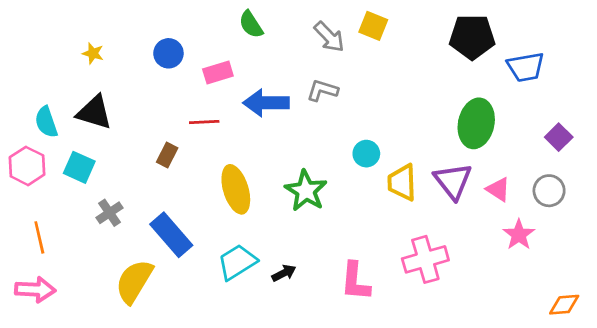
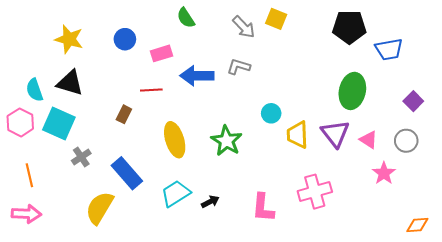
yellow star: (93, 53) -> (69, 39), size x1.8
cyan square: (79, 167) -> (59, 123), size x1.4

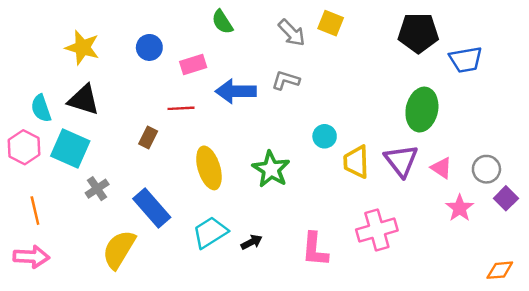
purple square: (413, 101) -> (506, 198), moved

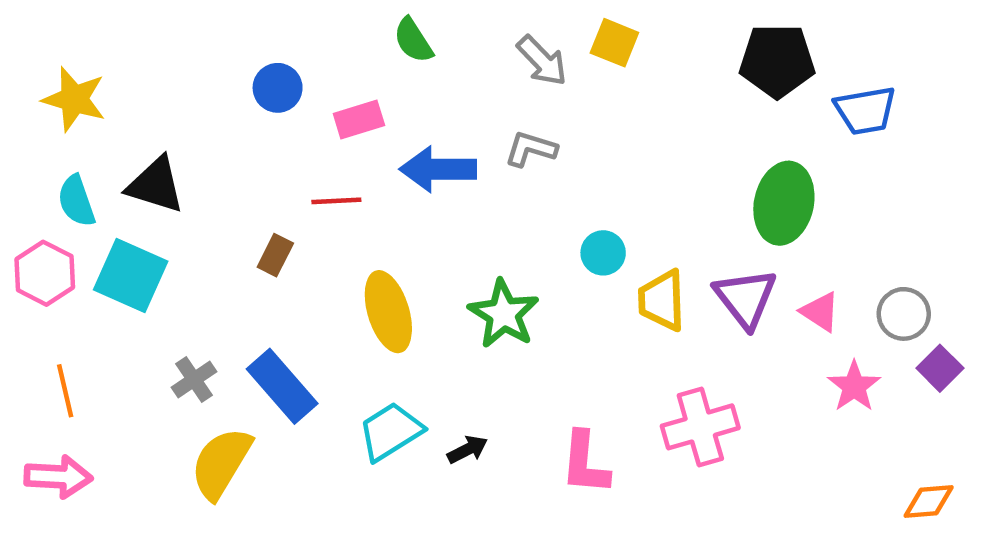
yellow star: (82, 47) -> (74, 99), moved
gray cross: (97, 189) -> (194, 379), moved

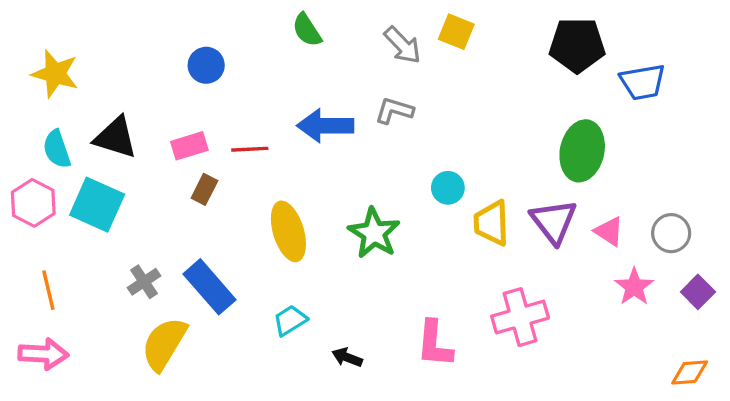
pink rectangle: (359, 120) -> (189, 146), moved
purple square: (940, 368) -> (698, 292), moved
cyan trapezoid: (391, 431) -> (290, 320), size x0.7
black arrow: (467, 450) -> (347, 357), moved, turned -132

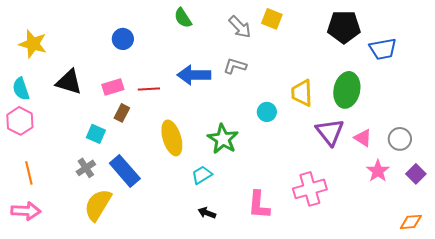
cyan semicircle: (57, 149) -> (21, 89), moved
cyan square: (97, 205) -> (96, 134), moved, size x0.6
yellow trapezoid: (492, 223) -> (302, 93), moved
cyan trapezoid: (290, 320) -> (202, 175), moved

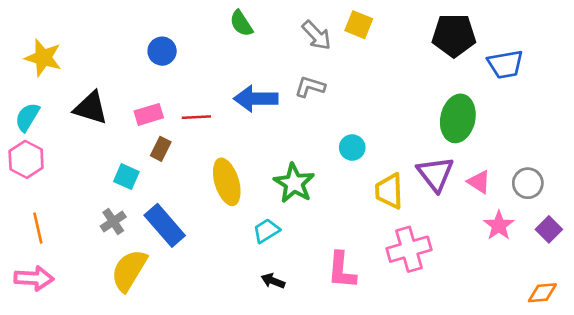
cyan semicircle: (21, 89) -> (27, 117), turned 50
yellow trapezoid: (302, 93) -> (389, 191), moved

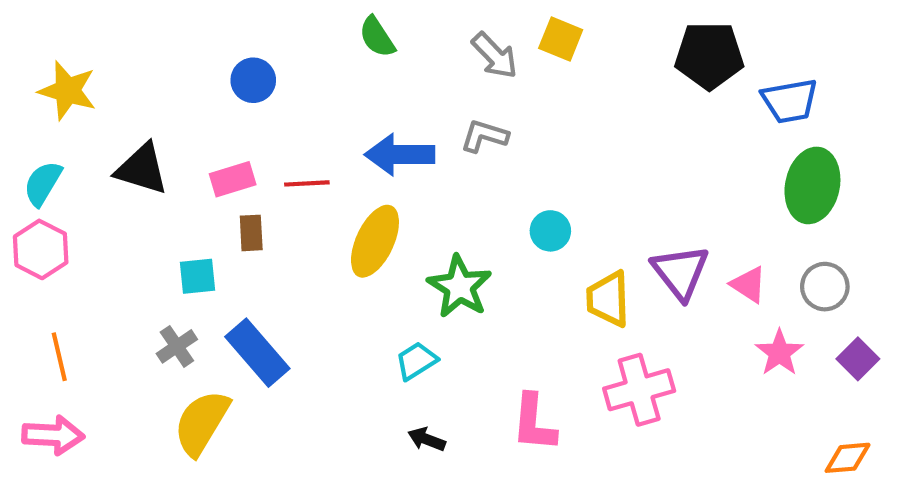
green ellipse: (458, 118) -> (812, 185), moved
brown rectangle: (161, 149) -> (251, 233), turned -30
cyan square: (126, 177) -> (198, 276), turned -30
yellow ellipse: (227, 182) -> (375, 241), moved, turned 42

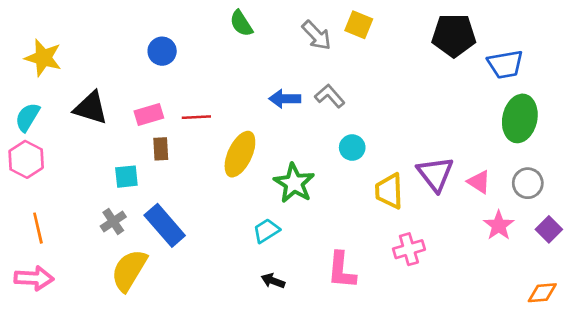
gray L-shape: (484, 136) -> (330, 96), moved, turned 32
blue arrow: (400, 155) -> (285, 99), moved, size x0.7
pink cross: (639, 390) -> (409, 249), size x0.7

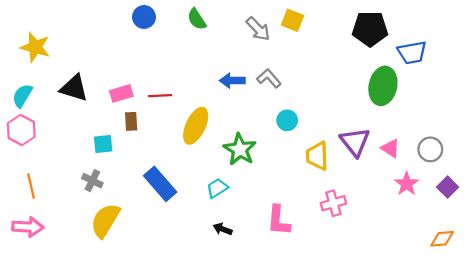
blue circle: (162, 51) -> (144, 17), moved
green ellipse: (520, 118) -> (383, 86), moved
gray cross: (113, 221) -> (92, 181), turned -30
blue rectangle: (165, 225) -> (160, 184), moved

